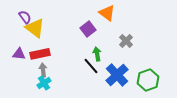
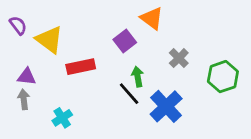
purple semicircle: (25, 17) -> (18, 25), moved
red rectangle: (40, 54) -> (81, 67), moved
gray arrow: (43, 70) -> (24, 99), moved
green hexagon: (148, 80) -> (223, 77), moved

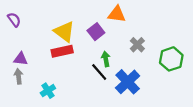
orange triangle: (152, 18) -> (117, 14), turned -30
yellow triangle: (49, 40) -> (64, 32), moved

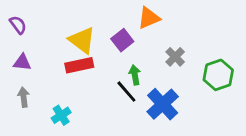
orange triangle: (117, 14) -> (149, 18), turned -30
purple triangle: (21, 59) -> (22, 62), moved

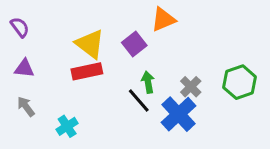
gray cross: (175, 57) -> (191, 87), moved
gray arrow: (24, 97) -> (26, 107), turned -30

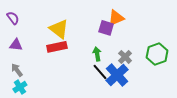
orange triangle: (163, 20) -> (116, 18), moved
purple square: (134, 44) -> (106, 28), moved, turned -35
black line: (139, 100) -> (100, 72), moved
cyan cross: (67, 126) -> (20, 87), moved

